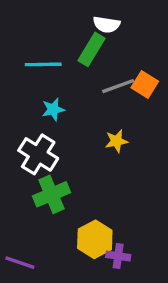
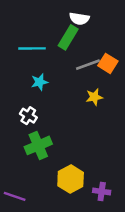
yellow star: (116, 141) -> (94, 97), moved
white cross: (38, 154) -> (28, 116), size x0.6
purple cross: (118, 256) -> (102, 191), moved

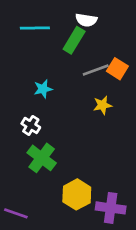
cyan line: (32, 48) -> (35, 28), moved
green cross: (38, 145) -> (42, 158), turned -30
purple cross: (102, 191) -> (111, 208), size x1.5

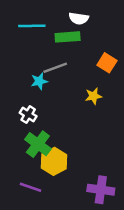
green rectangle: (74, 40) -> (68, 37), turned 55
gray line: (96, 70) -> (55, 68), moved
yellow hexagon: (77, 194) -> (54, 161), moved
purple line: (16, 213) -> (31, 187), moved

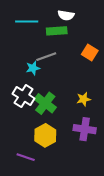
yellow star: (93, 96) -> (84, 99), moved
white cross: (28, 115) -> (24, 96), size x1.5
green cross: (38, 144) -> (45, 103), moved
purple cross: (101, 190) -> (85, 129), moved

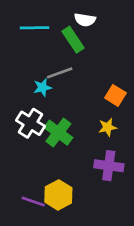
green rectangle: (57, 31) -> (73, 40), turned 60
orange square: (90, 53) -> (115, 95), moved
yellow hexagon: (45, 135) -> (58, 195), moved

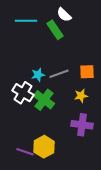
white semicircle: (85, 20) -> (64, 15), turned 35
gray line: (60, 73) -> (59, 74), moved
cyan star: (42, 87) -> (38, 75), moved
orange square: (115, 95) -> (87, 72), turned -35

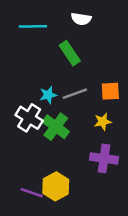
white semicircle: (64, 15) -> (81, 19), turned -35
green rectangle: (55, 30) -> (70, 53), moved

